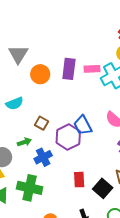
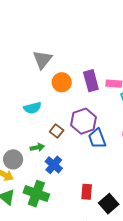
purple rectangle: (69, 69) -> (91, 81), turned -30
purple hexagon: (68, 137) -> (84, 121), moved
blue cross: (43, 157) -> (54, 165), turned -30

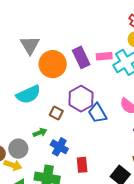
orange circle: (62, 82) -> (53, 64), size x1.4
cyan semicircle: (32, 108) -> (28, 94), size x1.4
red rectangle: (87, 192) -> (82, 165), moved

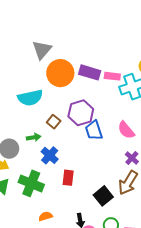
purple rectangle: (81, 57) -> (90, 72), turned -60

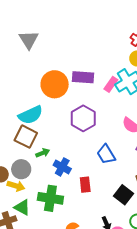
gray triangle: (42, 50) -> (29, 40), moved
pink rectangle: (112, 76) -> (111, 84), moved, turned -49
brown square: (54, 122) -> (26, 137), moved, size x1.6
blue trapezoid: (94, 130) -> (106, 154), moved

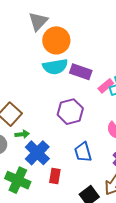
orange circle: (55, 84) -> (56, 40), moved
cyan semicircle: (31, 115) -> (55, 67), moved
blue cross: (62, 167) -> (37, 153), size x1.4

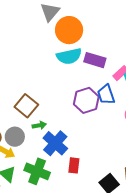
blue trapezoid: (83, 152) -> (106, 95), moved

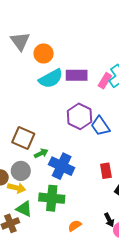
orange circle: (69, 30) -> (44, 53), size x0.7
blue trapezoid: (106, 95) -> (100, 126), moved
red rectangle: (74, 165) -> (106, 171), moved

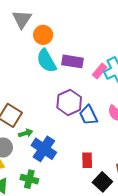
cyan semicircle: (51, 79) -> (46, 61), turned 80
green cross: (52, 198) -> (29, 179), size x0.7

